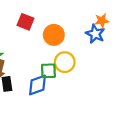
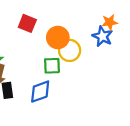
yellow circle: (65, 62) -> (70, 50), moved
green square: (48, 71) -> (52, 66), moved

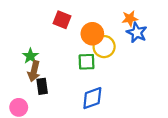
orange star: (109, 22) -> (130, 19), moved
blue diamond: (40, 92) -> (92, 98), moved

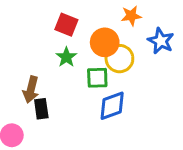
orange star: (130, 19) -> (131, 16), moved
green star: (30, 56) -> (66, 57), moved
blue diamond: (92, 98) -> (112, 106), moved

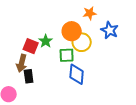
red square: (66, 25) -> (31, 46), moved
blue diamond: (112, 106) -> (77, 74), turned -65

